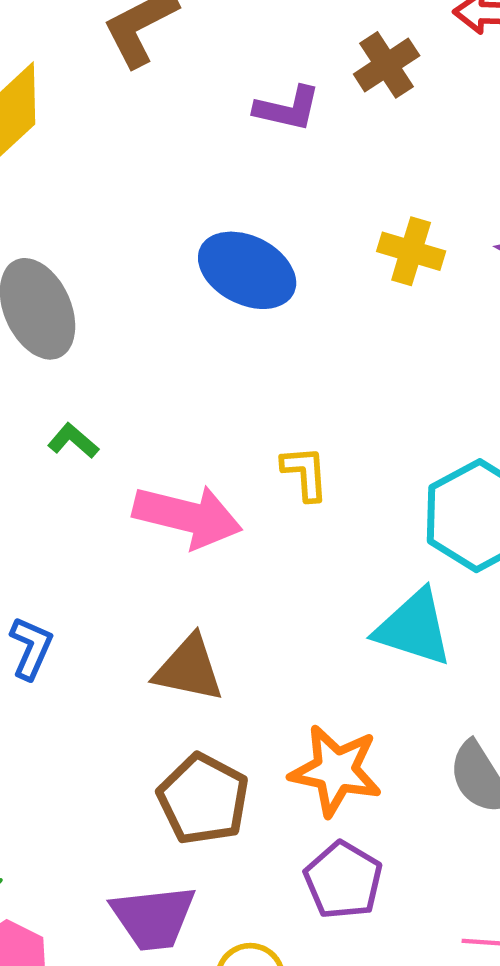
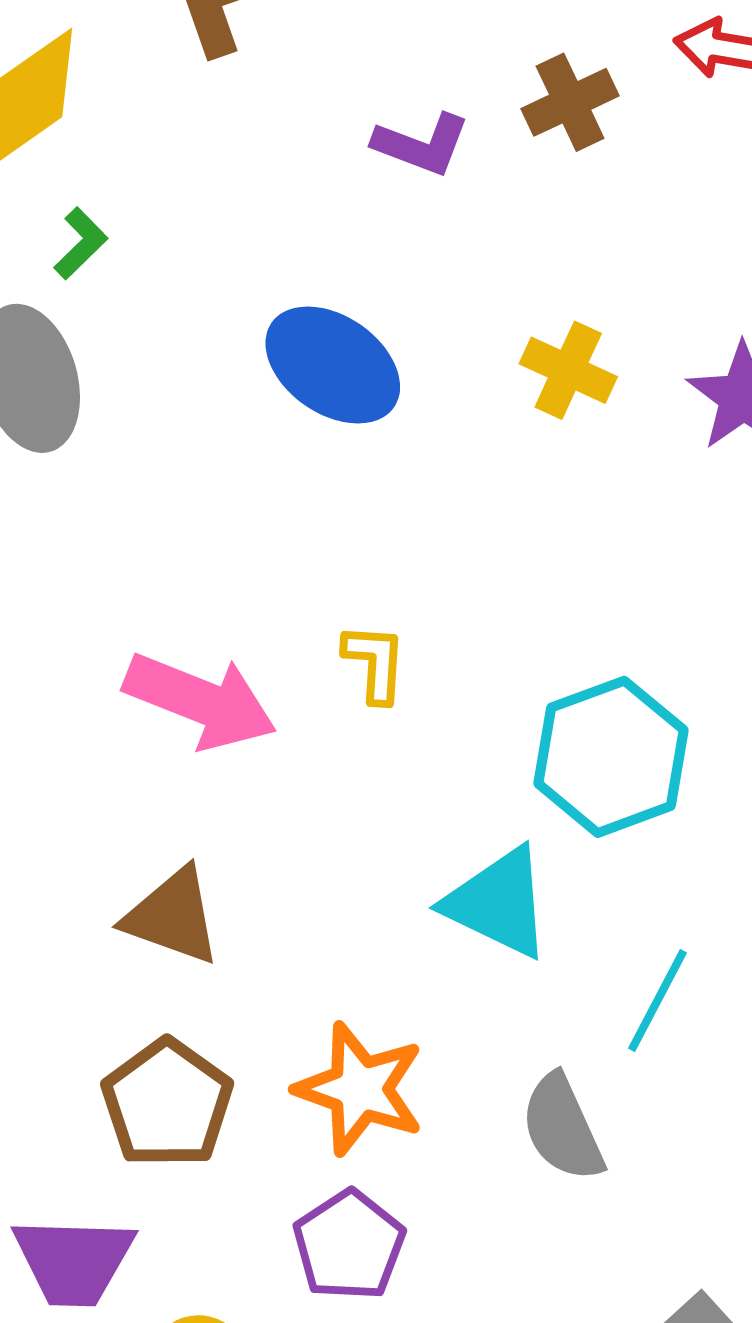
green L-shape: (73, 441) -> (81, 243), moved, turned 87

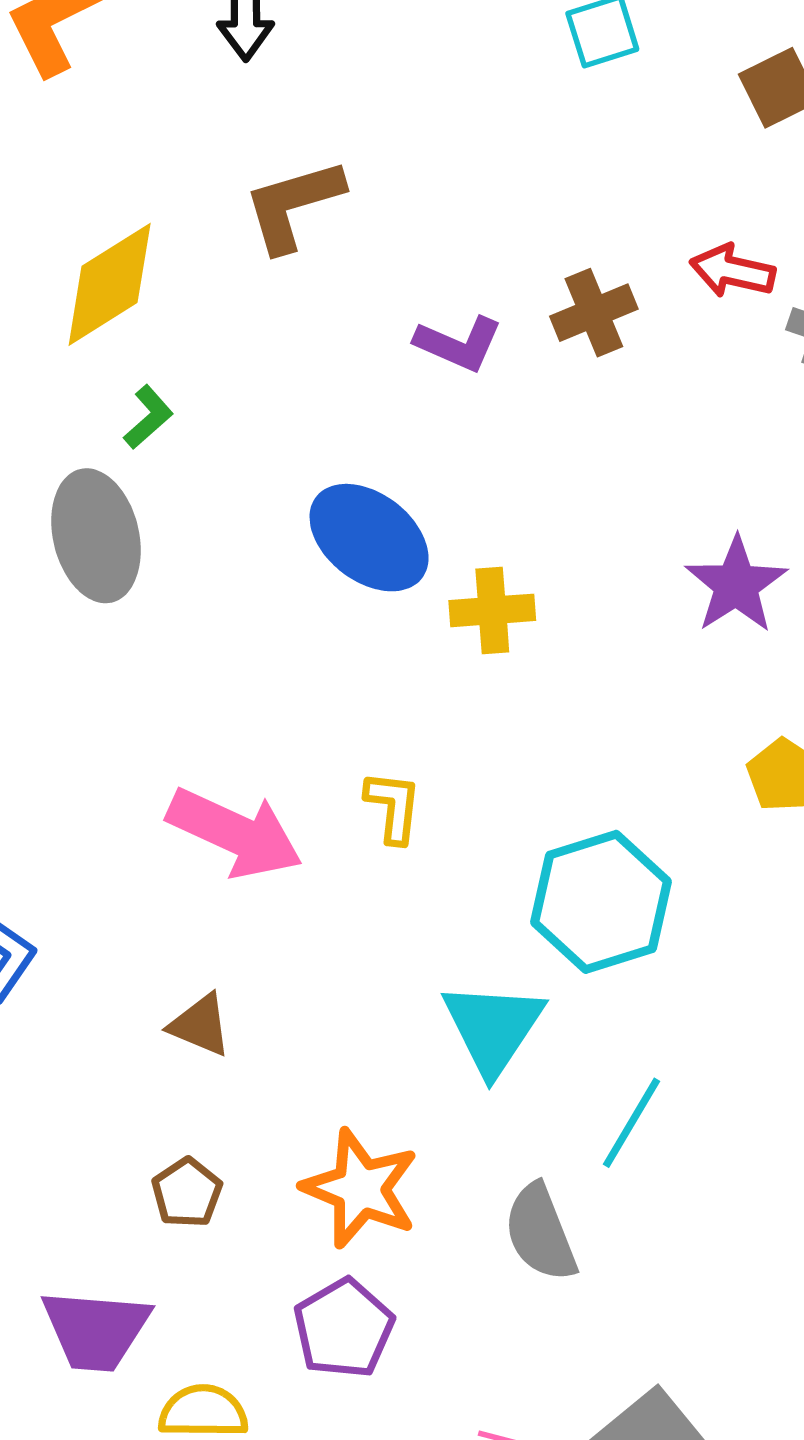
yellow cross: (568, 370) -> (492, 610), moved, turned -32
cyan triangle: (498, 903) -> (493, 1028), turned 35
brown triangle: (173, 916) -> (200, 1025), size x0.7
brown pentagon: (167, 1103) -> (187, 1193), size x0.6

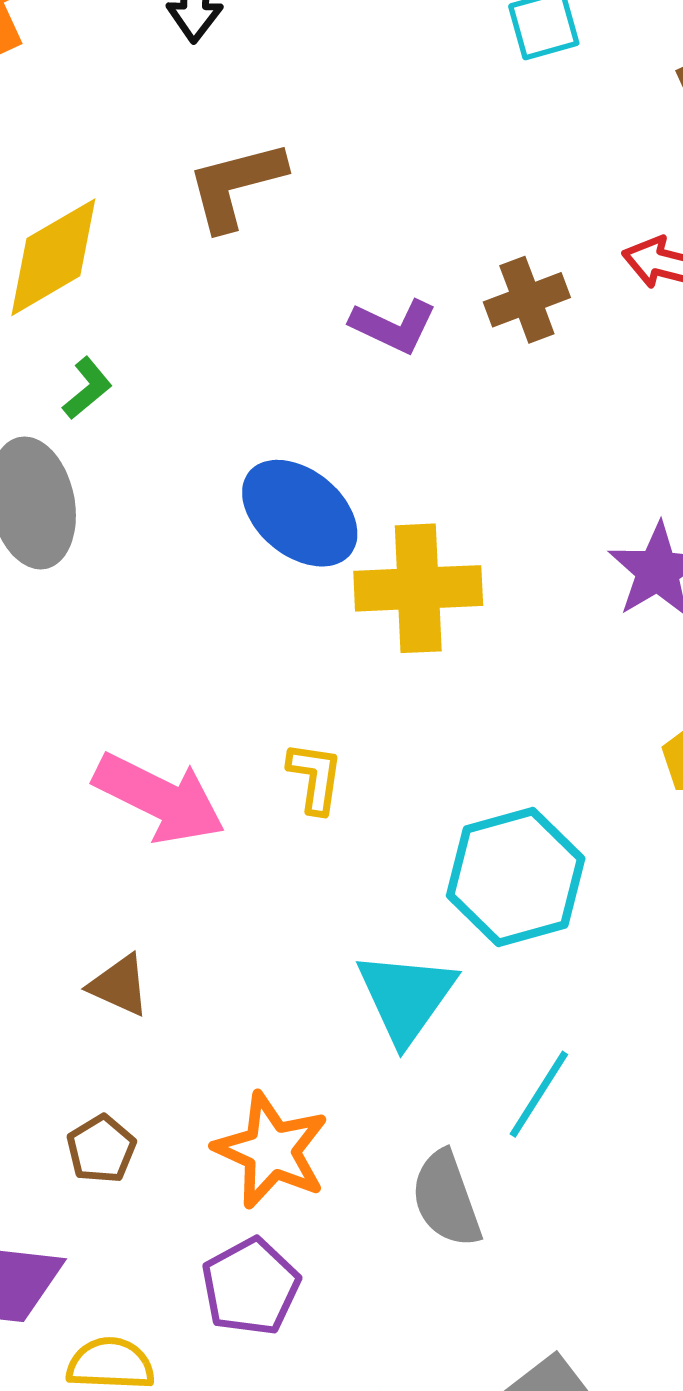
yellow cross: (492, 610) -> (418, 588), size x1.5

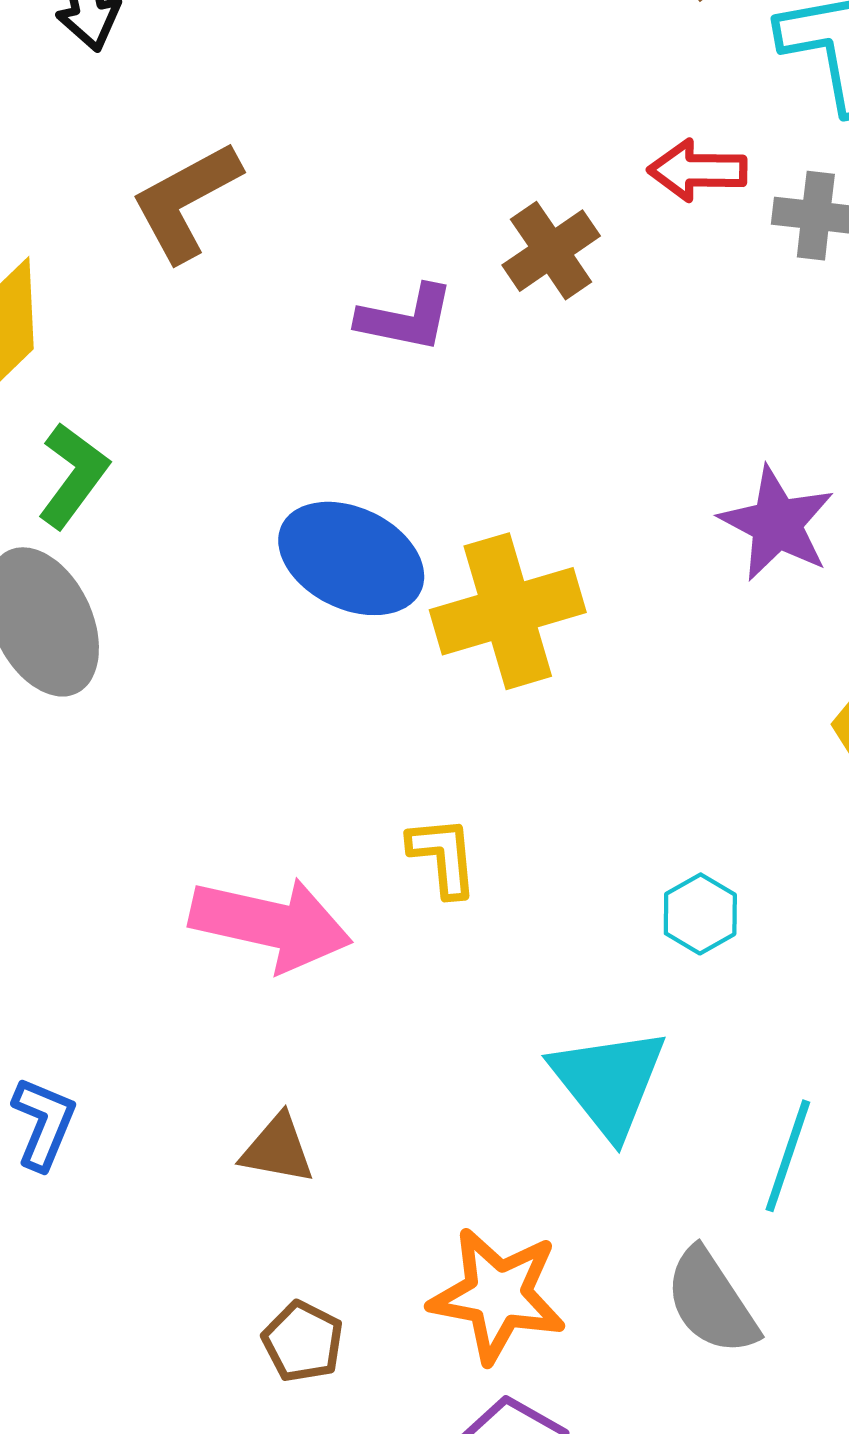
green L-shape: (87, 388) -> (73, 475), size x1.4
cyan hexagon: (516, 877) -> (700, 914), size x0.5

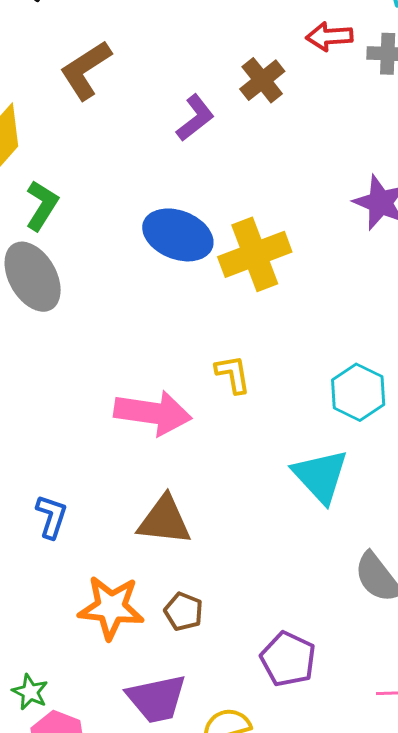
purple L-shape: (406, 318) -> (195, 118), turned -45
cyan hexagon: (700, 914) -> (358, 392), size x1.5
brown triangle: (278, 1149) -> (164, 520), size x1.5
orange star: (498, 1295) -> (111, 608), moved

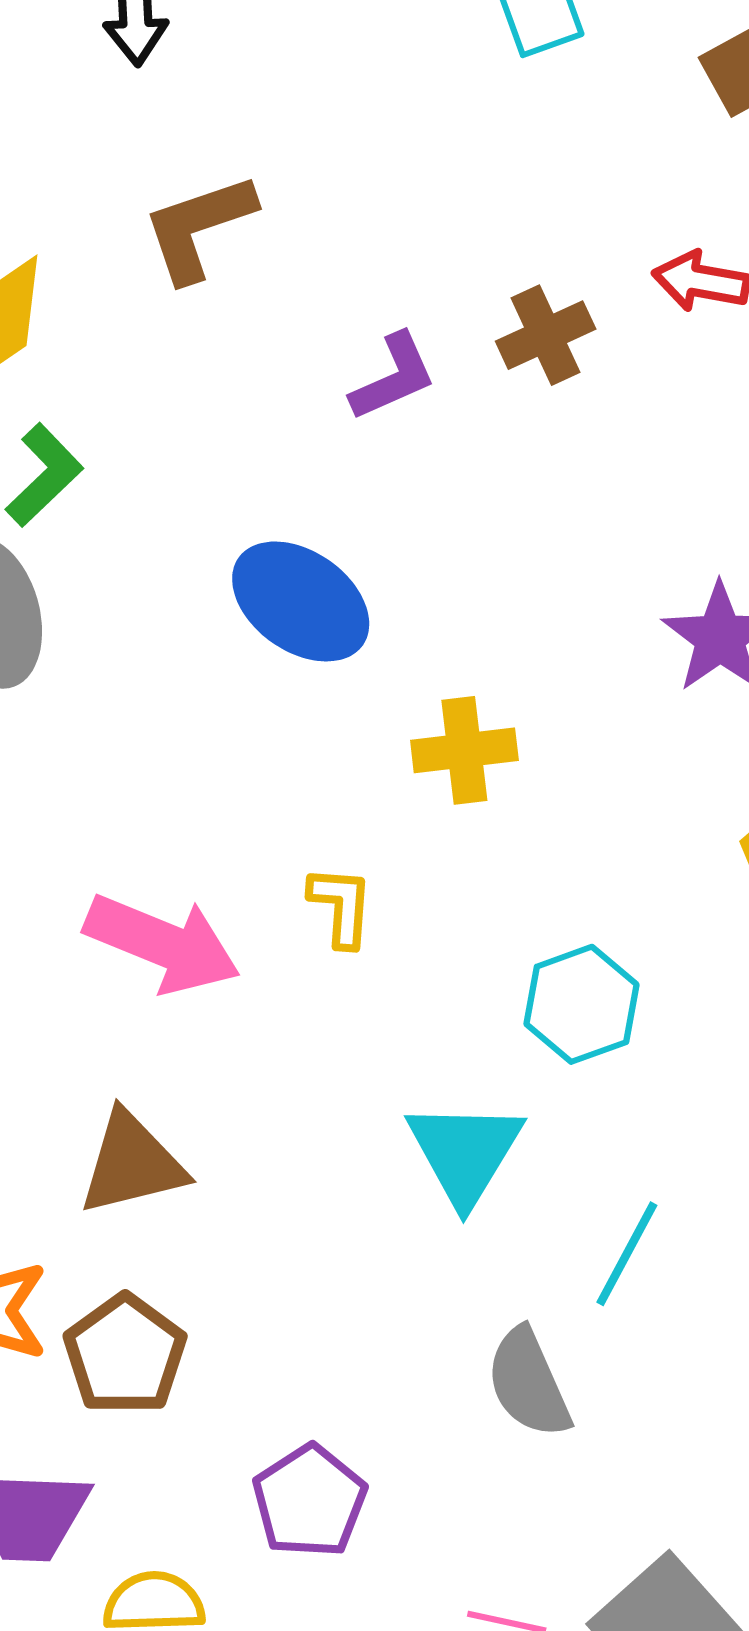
yellow cross: (255, 254) -> (464, 750), moved, size x0.7
brown triangle: (164, 520) -> (132, 1163), turned -34
brown pentagon: (184, 612) -> (125, 1354), size x1.5

